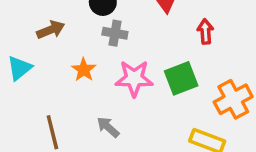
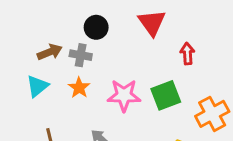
gray cross: (115, 33) -> (81, 55), moved
cyan triangle: (19, 68) -> (37, 86), moved

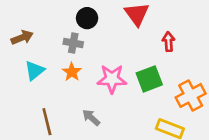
brown arrow: (50, 52) -> (22, 37), moved

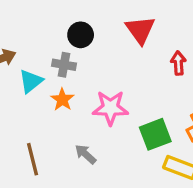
cyan triangle: (35, 71) -> (31, 81), moved
green square: (149, 79) -> (155, 134), moved

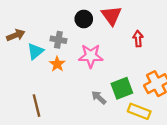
black circle: (81, 35) -> (84, 19), moved
pink star: (110, 108) -> (91, 56), moved
gray arrow: (86, 154) -> (99, 97), moved

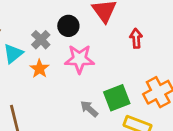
black circle: (84, 19) -> (68, 26), moved
gray cross: (58, 40) -> (41, 40), turned 35

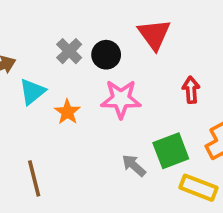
red arrow: (136, 38) -> (191, 90), moved
gray cross: (41, 40) -> (69, 51), moved

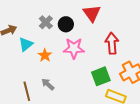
red arrow: (191, 90) -> (112, 43), size x1.5
gray arrow: (134, 166) -> (48, 84), moved

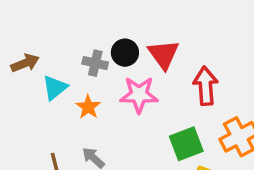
red triangle: (92, 13) -> (164, 54), moved
gray cross: (46, 22) -> (95, 63), moved, turned -32

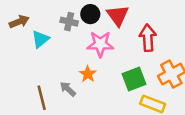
orange star: (88, 107) -> (88, 74), moved

